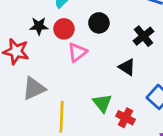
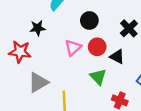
red circle: (64, 29) -> (97, 47), moved
green triangle: (102, 103) -> (98, 77), moved

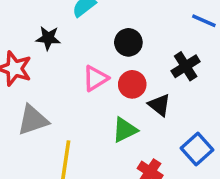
green triangle: (98, 77) -> (125, 130), turned 36

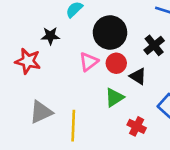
black circle: (128, 42) -> (110, 32), size x1.6
gray triangle: (33, 120) -> (41, 112), moved

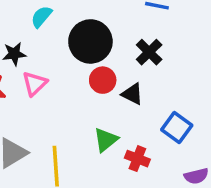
pink triangle: (89, 62) -> (35, 84), moved
green triangle: (114, 97) -> (106, 140), moved

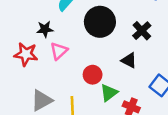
red circle: (103, 80) -> (93, 75), moved

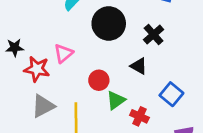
black star: (45, 29) -> (15, 48), moved
red star: (26, 54) -> (37, 69), moved

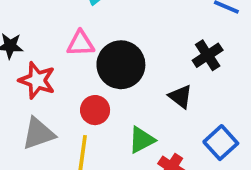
black circle: (109, 23) -> (121, 65), moved
pink triangle: (63, 53) -> (81, 43), moved, turned 30
red circle: (99, 80) -> (95, 110), moved

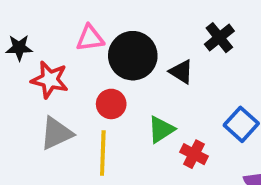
black triangle: (180, 97) -> (181, 72), moved

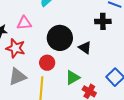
pink triangle: (90, 38) -> (24, 23), moved
black cross: (219, 38) -> (103, 21), moved, turned 35

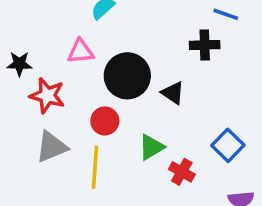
pink triangle: (24, 23) -> (81, 51), moved

